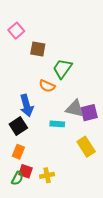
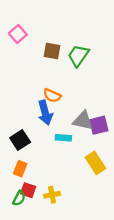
brown square: (38, 49) -> (52, 51), moved
green trapezoid: (62, 69) -> (78, 56), moved
blue arrow: (27, 105) -> (45, 113), moved

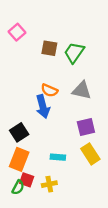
gray triangle: (83, 121) -> (82, 90), moved
purple square: (99, 125) -> (86, 127), moved
cyan rectangle: (63, 138) -> (58, 157), moved
orange rectangle: (20, 169) -> (19, 159), size x1.5

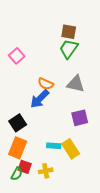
pink square: (17, 32) -> (17, 56), moved
brown square: (49, 48) -> (69, 32), moved
blue arrow: (43, 107) -> (40, 99), turned 60
yellow rectangle: (90, 154) -> (71, 149), moved

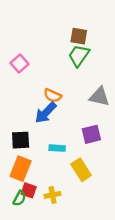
gray triangle: (76, 84) -> (99, 97), moved
black square: (18, 123) -> (21, 140), turned 30
cyan rectangle: (54, 146) -> (57, 148), moved

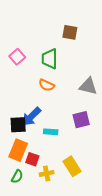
green trapezoid: (79, 56) -> (50, 59), moved, turned -35
blue arrow: (46, 113) -> (31, 117), moved
yellow rectangle: (81, 170) -> (72, 166), moved
red square: (29, 190) -> (32, 159), moved

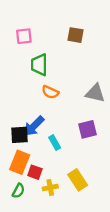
pink square: (17, 57) -> (24, 36), moved, turned 35
green trapezoid: (50, 59) -> (39, 65), moved
cyan rectangle: (51, 132) -> (55, 143), turned 56

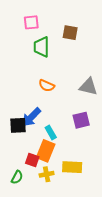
pink square: (24, 36) -> (31, 22), moved
green trapezoid: (39, 65) -> (41, 47), moved
orange rectangle: (20, 162) -> (46, 151), moved
yellow rectangle: (78, 180) -> (72, 167), turned -54

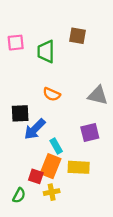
pink square: (31, 22) -> (16, 43), moved
black square: (18, 125) -> (20, 113), moved
yellow rectangle: (72, 167) -> (79, 167), moved

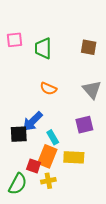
brown square: (77, 36) -> (89, 47), moved
gray triangle: (98, 95) -> (92, 90), turned 36
black square: (20, 113) -> (19, 134), moved
green semicircle: (19, 195) -> (18, 184), size x1.5

